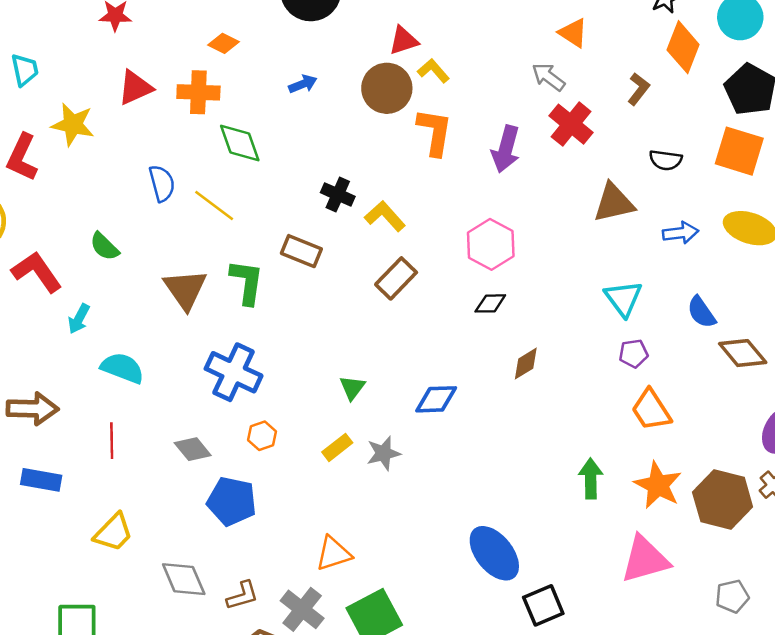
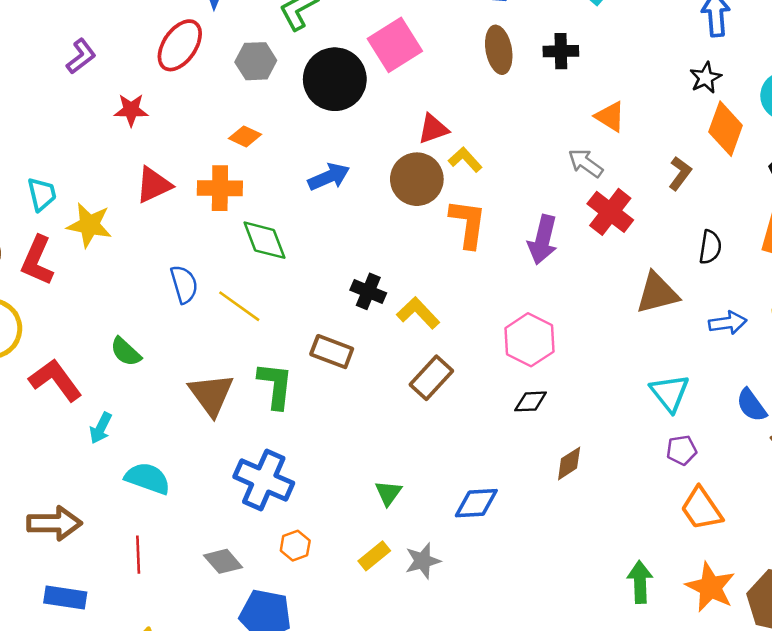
cyan trapezoid: (25, 70) -> (42, 194), moved
blue arrow: (303, 84) -> (329, 177), size x1.4
black semicircle: (666, 160) -> (710, 247), turned -88

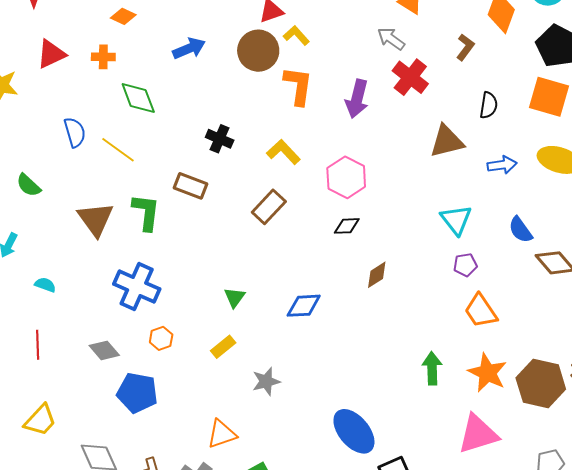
orange cross: (220, 188) -> (103, 57), size x0.7
yellow L-shape: (418, 313) -> (283, 152), moved
cyan semicircle: (148, 478) -> (45, 285), size x0.6
gray star: (423, 561) -> (266, 381), moved

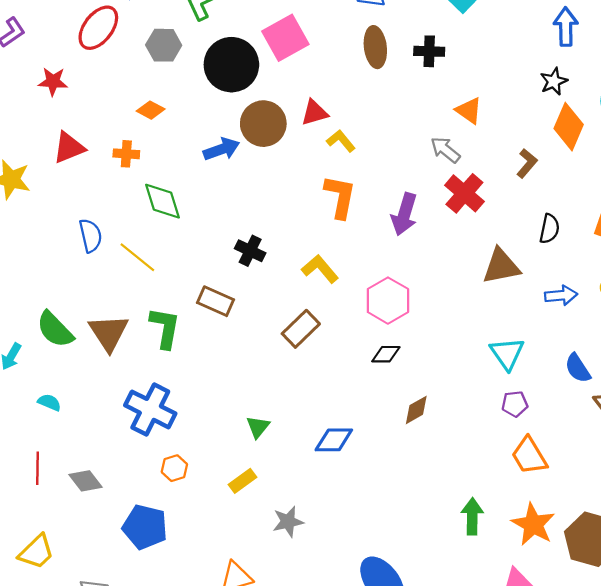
brown circle: (258, 51) -> (263, 124), moved
green semicircle: (28, 185) -> (55, 329), moved, size x1.4
gray diamond: (104, 350) -> (86, 481), moved

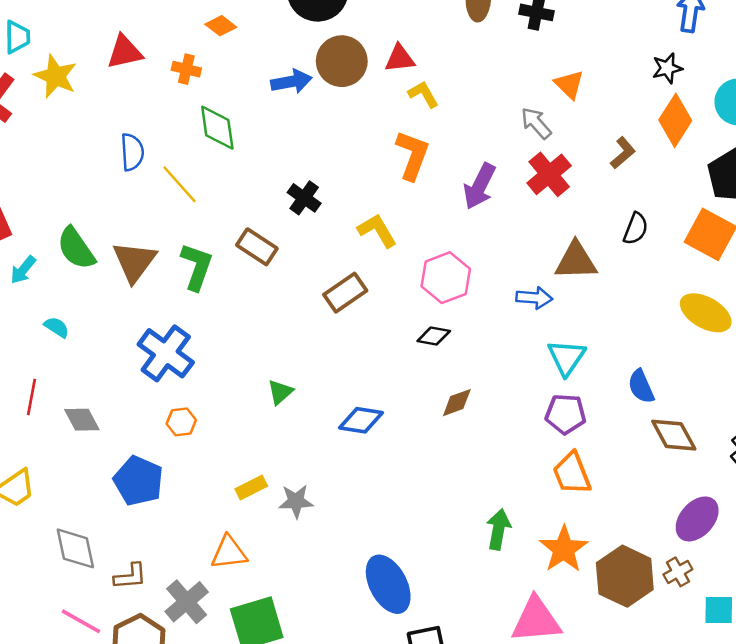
blue arrow: (561, 295) -> (534, 298), moved
purple pentagon: (515, 404) -> (566, 414), size x1.4
yellow rectangle: (242, 481) -> (251, 488), moved

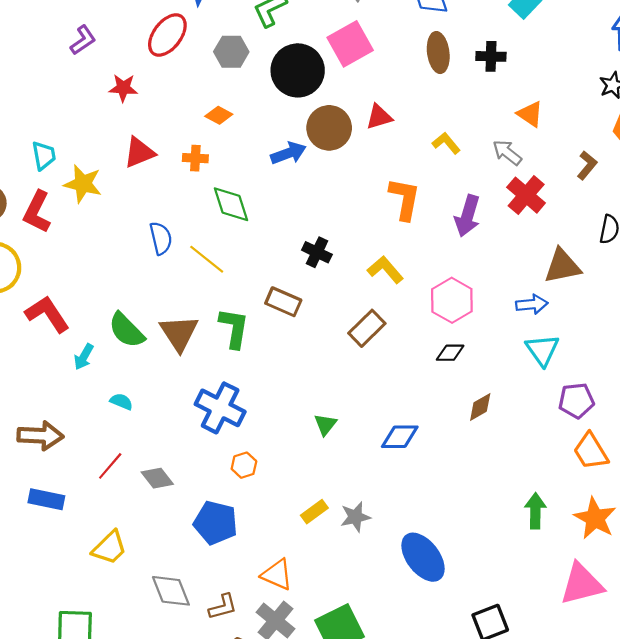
yellow L-shape: (423, 94) -> (446, 143), moved
cyan triangle: (566, 357) -> (542, 350), moved
red line: (32, 397) -> (110, 466), turned 40
orange triangle: (229, 553) -> (277, 575), moved, turned 40
blue ellipse: (388, 584) -> (423, 557), moved

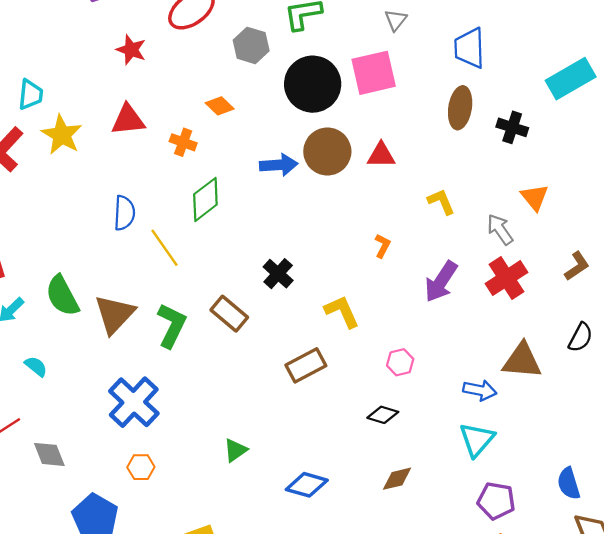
orange L-shape: (405, 199) -> (383, 246), size x0.5
green diamond: (231, 204) -> (205, 199), turned 54
pink hexagon: (452, 300) -> (400, 362), size x0.6

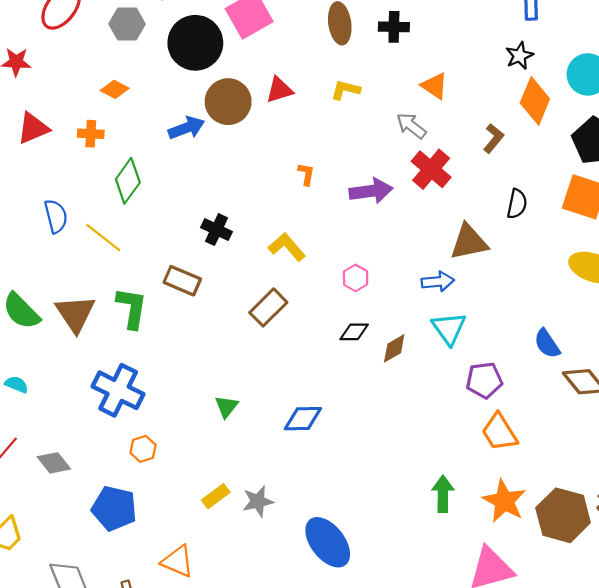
yellow L-shape: (441, 202) -> (345, 90), moved, turned -36
purple arrow: (441, 282) -> (371, 191), turned -114
brown diamond: (397, 479) -> (394, 348), moved

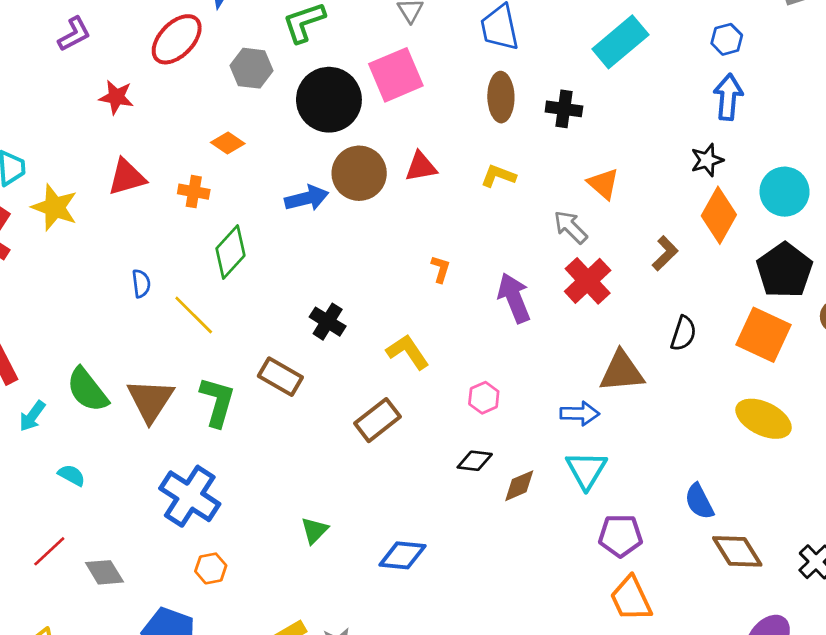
purple arrow: (371, 191) -> (514, 298), turned -111
blue semicircle: (56, 216) -> (141, 284), size x0.7

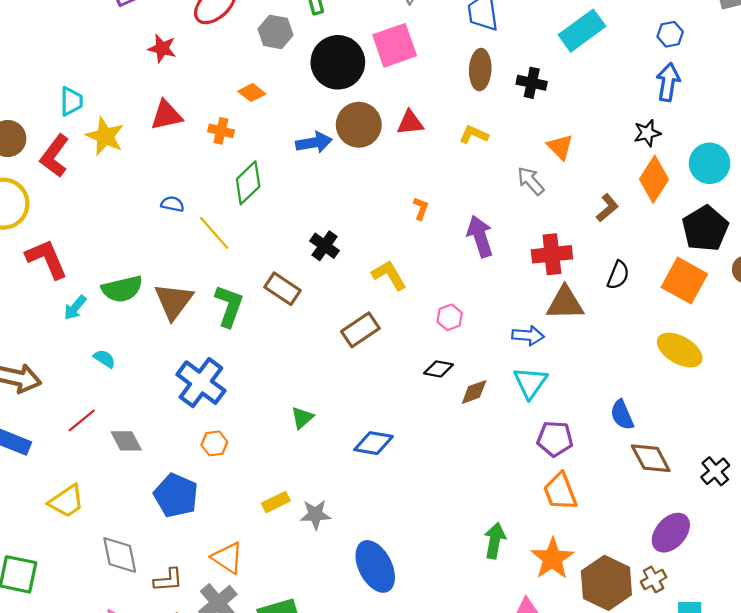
red cross: (588, 281) -> (552, 254), moved, turned 33
blue semicircle: (141, 284) -> (172, 204), turned -75
green semicircle: (87, 390) -> (122, 289), turned -69

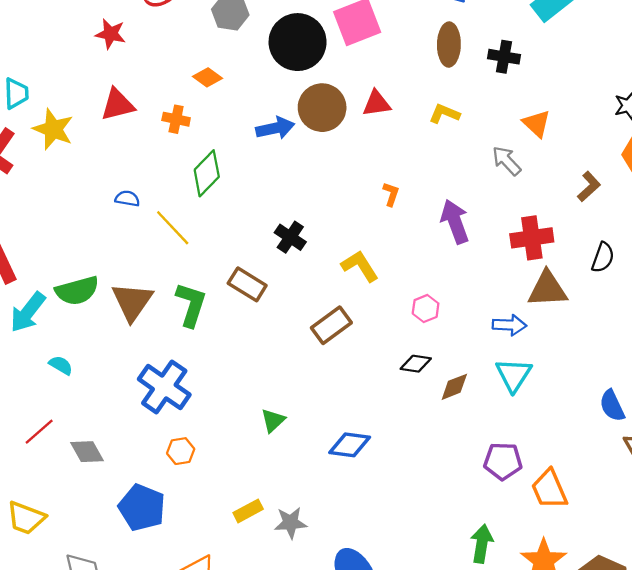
cyan arrow: (75, 308) -> (28, 312), size x1.5
purple pentagon: (555, 439) -> (503, 461), moved
yellow trapezoid: (67, 501) -> (26, 518), turned 57

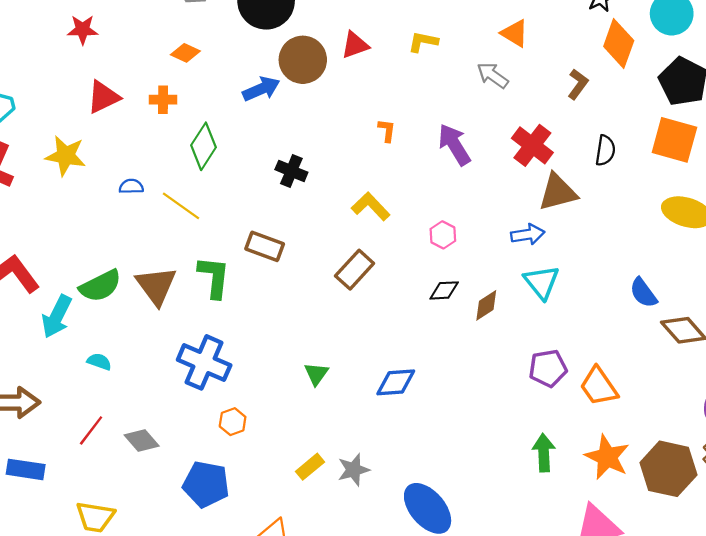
yellow star: (53, 129) -> (66, 156), moved
black cross: (290, 237) -> (291, 171), moved
red cross: (532, 238) -> (532, 145), turned -33

